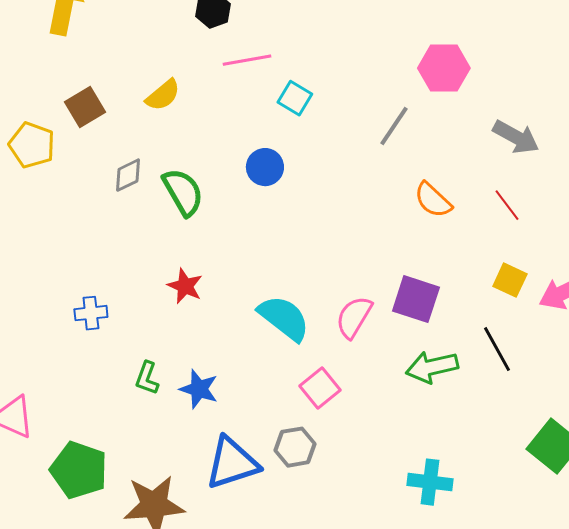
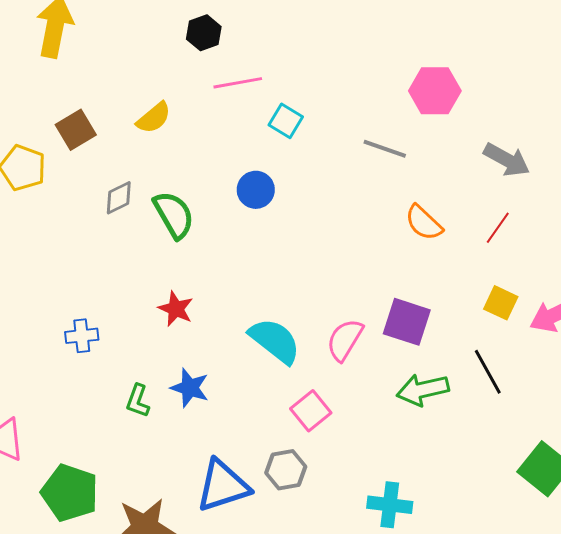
gray line: (394, 126) -> (385, 149), turned 75
red line: (507, 205) -> (498, 228), turned 72
blue star: (199, 389) -> (190, 388), moved
cyan cross: (430, 482) -> (390, 505), moved

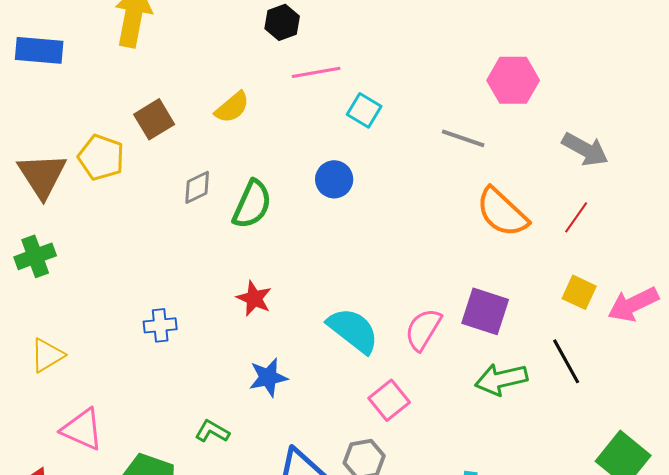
green semicircle: (174, 215) -> (252, 204), turned 54
orange semicircle: (424, 223) -> (502, 212), size x1.4
blue star: (190, 388) -> (268, 377), turned -30
green L-shape: (138, 401) -> (212, 431), moved, turned 100

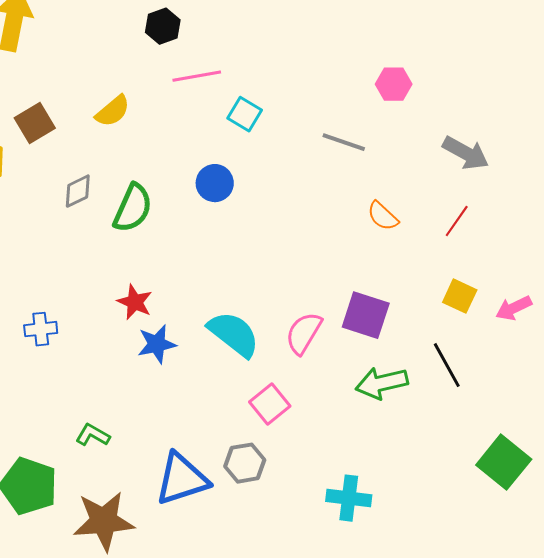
pink hexagon: (513, 80) -> (394, 84), size x0.7
orange semicircle: (502, 212) -> (383, 216), size x0.6
pink arrow: (633, 304) -> (514, 308), size x0.7
blue star: (268, 377) -> (157, 344), moved

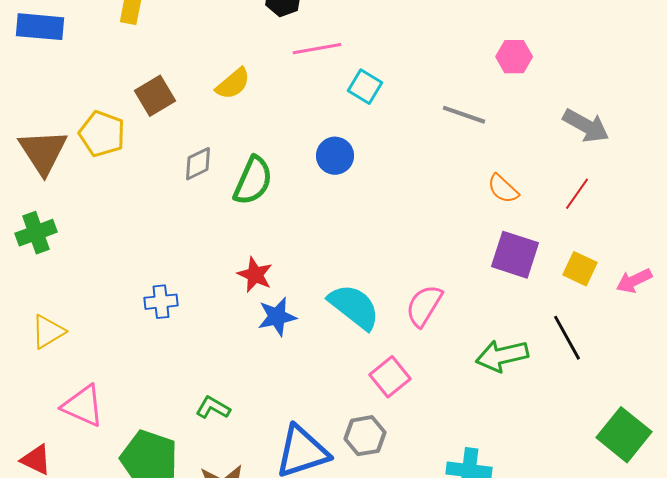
purple square: (366, 315) -> (515, 255), moved

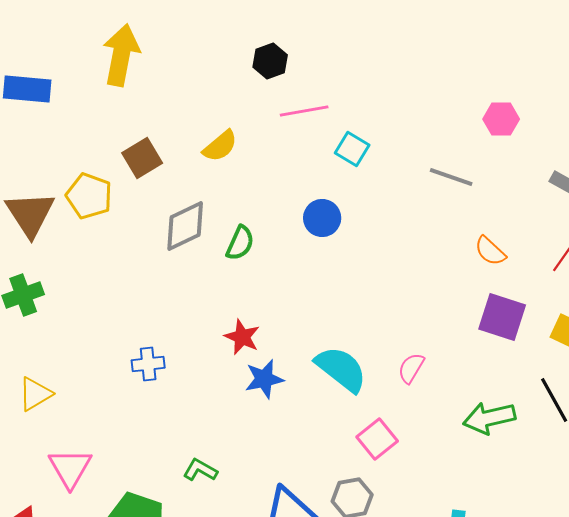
gray diamond: (198, 164) -> (185, 226), size x1.5
green semicircle: (253, 181) -> (240, 243), size x0.7
pink semicircle: (424, 306) -> (411, 368), size x0.7
pink triangle: (83, 406) -> (70, 468), turned 36

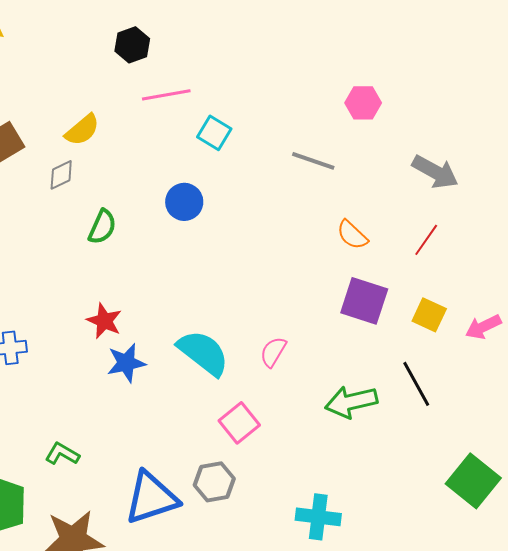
gray diamond: (185, 226) -> (61, 175), moved, size x0.6

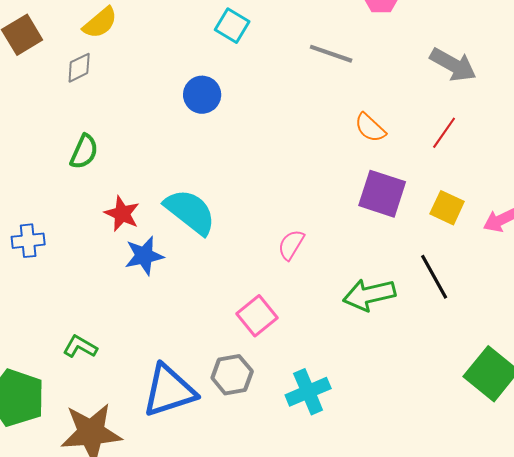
green semicircle: (102, 227) -> (84, 152), moved
cyan semicircle: (203, 353) -> (190, 212), moved
cyan cross: (318, 517) -> (308, 392), moved, turned -30

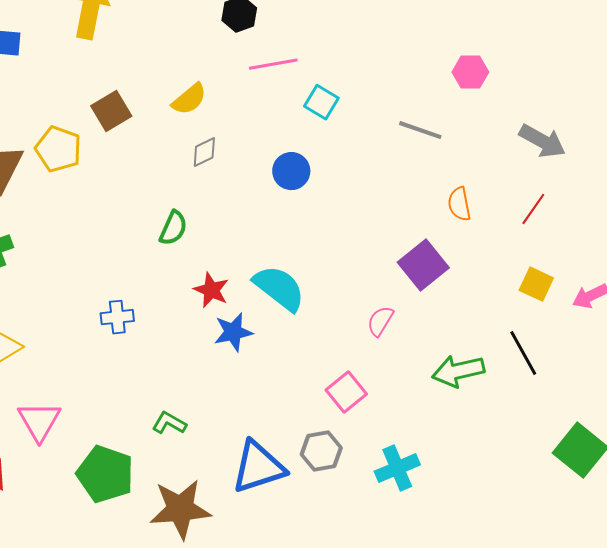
gray diamond: (79, 68) -> (204, 152), moved
orange semicircle: (370, 128) -> (459, 204), turned 36
purple square: (382, 194) -> (423, 265), moved, turned 33

